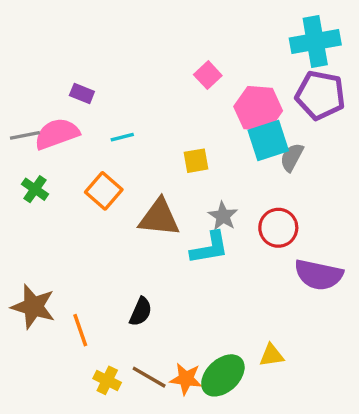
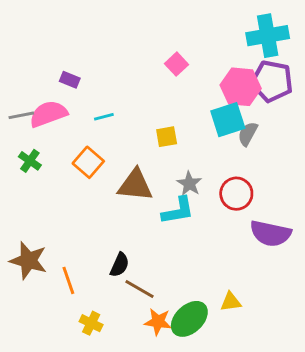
pink hexagon: (258, 109) -> (241, 87), moved
brown line: (149, 377) -> (140, 289), moved

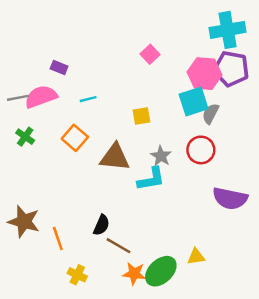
red circle: (236, 194) -> (201, 150), moved

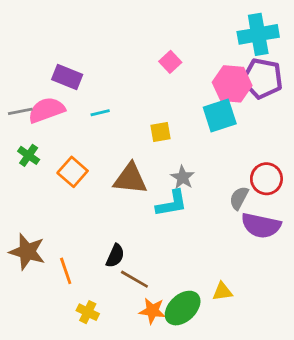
purple rectangle: (59, 68) -> (67, 77), size x1.5
gray semicircle: (211, 114) -> (239, 198), moved
orange square: (75, 138) -> (73, 172), moved
red circle: (201, 150) -> (266, 179), moved

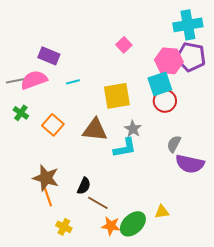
yellow square: (161, 132) -> (117, 96), size x1.8
red circle: (266, 179) -> (165, 101), moved
brown star: (27, 252) -> (46, 178), moved

